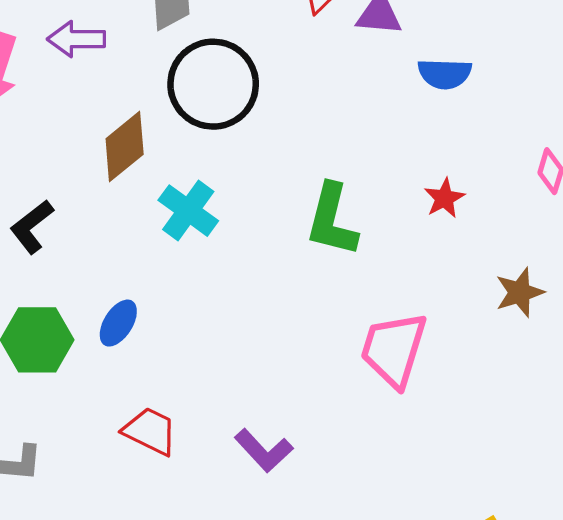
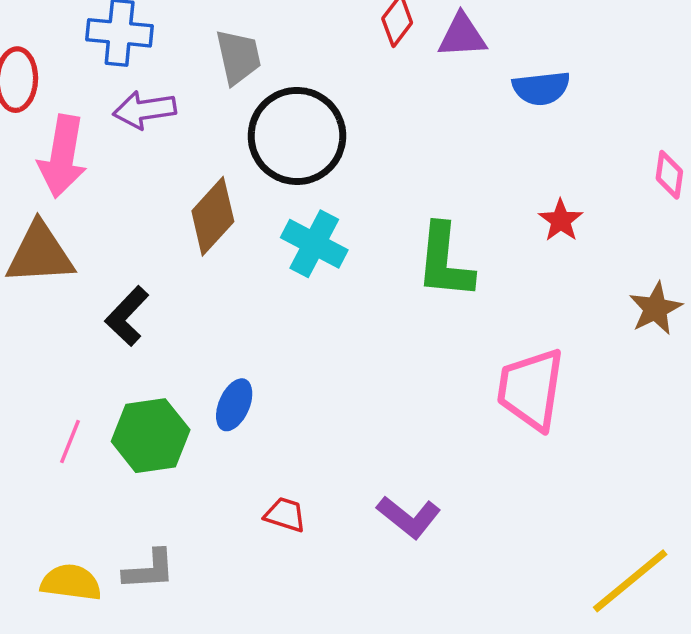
cyan cross: (188, 211) -> (314, 244), moved
red trapezoid: (150, 431) -> (285, 515), size x0.7

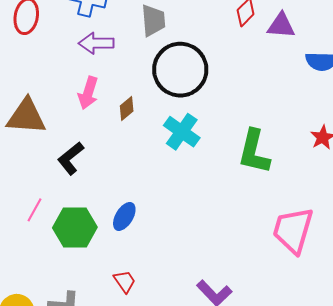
pink arrow: (62, 156) -> (88, 93), moved, size x0.7
brown diamond: (213, 216) -> (127, 108), size x0.6
pink line: (70, 441) -> (35, 210), moved
red trapezoid: (285, 515) -> (125, 282), moved, turned 30

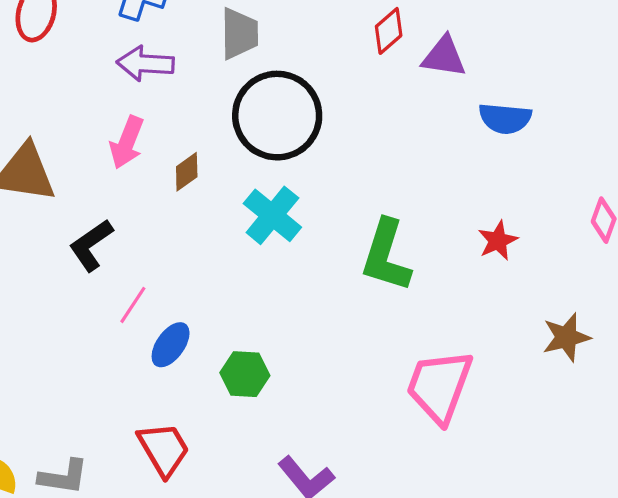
pink line: (35, 210) -> (133, 305), moved
green hexagon: (75, 228) -> (245, 374), moved, size x0.7
red trapezoid: (125, 282) -> (164, 449), size x1.5

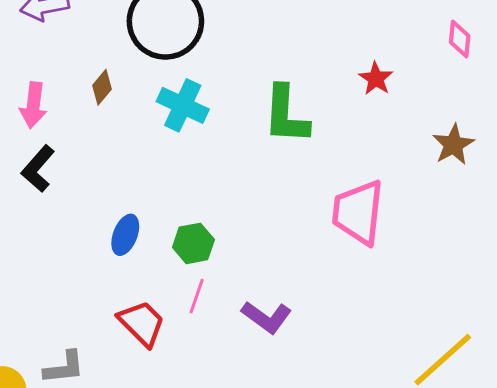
pink arrow: (127, 142) -> (33, 105), moved
pink line: (133, 305) -> (197, 296), moved

